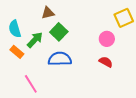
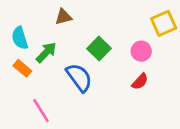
green square: (59, 32) -> (99, 49), moved
blue semicircle: (60, 59) -> (79, 78), turned 55
red semicircle: (106, 62) -> (140, 82), turned 104

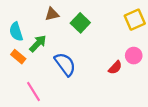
green square: (99, 49) -> (80, 23), moved
pink circle: (141, 51) -> (134, 56), moved

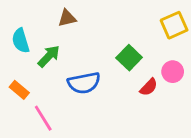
green square: (80, 23) -> (129, 58), moved
orange rectangle: (18, 57) -> (19, 90), moved
blue semicircle: (65, 64) -> (84, 83), turned 115

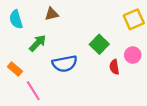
cyan semicircle: (21, 41) -> (16, 19), moved
red semicircle: (149, 87) -> (114, 67), turned 128

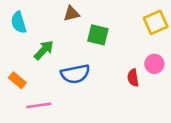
brown triangle: (52, 14) -> (71, 14), moved
green square: (99, 44) -> (98, 35), moved, turned -30
pink line: (33, 91) -> (39, 105), turned -66

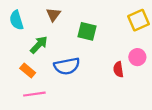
brown triangle: (71, 14) -> (53, 15), moved, turned -40
orange rectangle: (17, 80) -> (28, 71), moved

